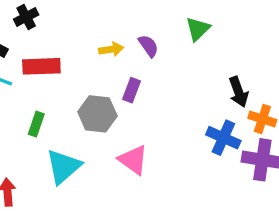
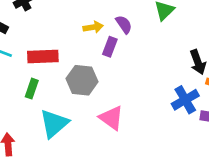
red rectangle: (41, 66) -> (43, 56), moved
purple rectangle: (131, 90) -> (110, 47), moved
blue cross: (223, 138) -> (185, 100), turned 36

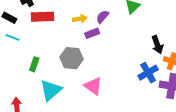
purple semicircle: (124, 24) -> (103, 17), turned -104
purple rectangle: (110, 47) -> (92, 33), turned 48
red rectangle: (43, 56) -> (43, 17), moved

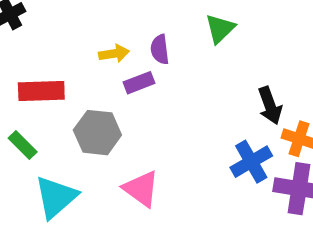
red rectangle: (43, 17) -> (41, 91), moved
purple semicircle: (103, 17) -> (160, 49), turned -48
green rectangle: (34, 64) -> (23, 145), turned -64

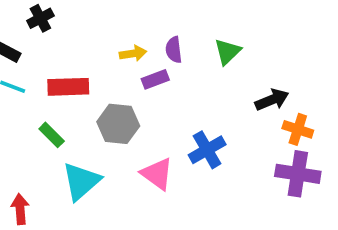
green triangle: (220, 29) -> (227, 52), moved
black arrow: (270, 106) -> (272, 100), turned -92
blue cross: (251, 162) -> (207, 150), moved

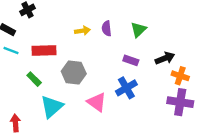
purple rectangle: (155, 79) -> (131, 60), moved, turned 40

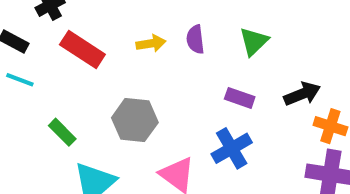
red rectangle: (44, 51) -> (82, 49), moved, turned 35

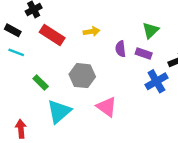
purple semicircle: (195, 39) -> (120, 49), moved
purple rectangle: (240, 98) -> (144, 54), moved
blue cross: (232, 148) -> (156, 81), moved

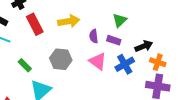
yellow arrow: (92, 32) -> (69, 21), size x1.5
red rectangle: (52, 35) -> (35, 24), turned 30
pink triangle: (107, 107) -> (98, 61), moved

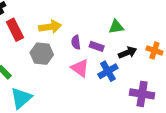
green triangle: (120, 20) -> (116, 27), moved, turned 35
gray hexagon: (61, 59) -> (42, 54), moved
orange cross: (158, 62) -> (154, 51), moved

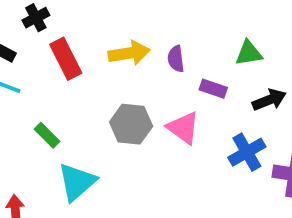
purple semicircle: (76, 42) -> (176, 59), moved
gray hexagon: (42, 54) -> (131, 124), moved
blue cross: (108, 71) -> (247, 152), moved

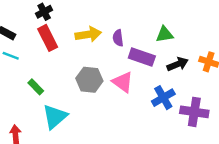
black cross: (36, 18) -> (44, 12), moved
purple rectangle: (213, 89) -> (142, 57), size x1.5

